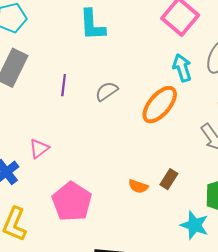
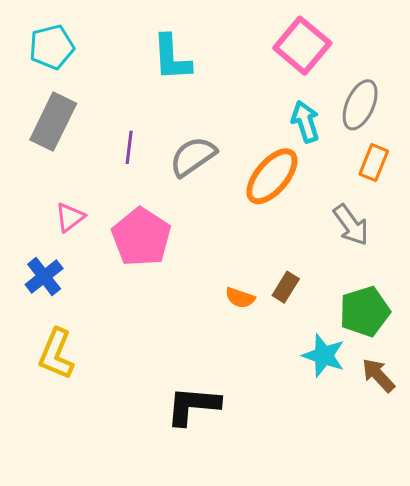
gray semicircle: (107, 91) -> (193, 156), size x1.4
pink triangle: (39, 149) -> (70, 217), moved
pink pentagon: (72, 202) -> (141, 237), moved

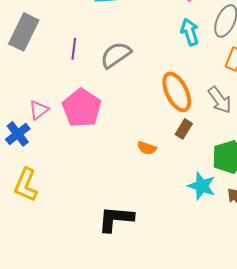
orange ellipse: (272, 176) -> (177, 92), moved, turned -66
pink triangle: (70, 217) -> (39, 110), moved
brown rectangle: (286, 287) -> (184, 129), moved

